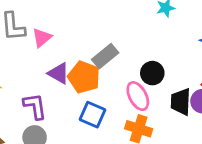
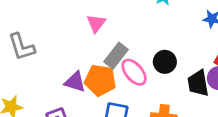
pink triangle: (42, 38) -> (96, 23), moved
pink ellipse: (138, 96) -> (134, 72), moved

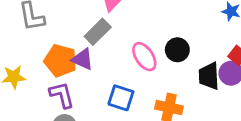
gray rectangle: (116, 56) -> (98, 32), moved
orange pentagon: (100, 80) -> (60, 61), moved

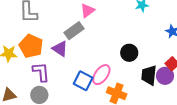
pink ellipse: (144, 57) -> (101, 75), moved, turned 60
orange pentagon: (60, 61) -> (31, 46), moved

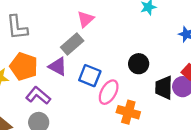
purple L-shape: (41, 72) -> (38, 96), turned -40
blue square: (83, 81) -> (90, 76), moved

